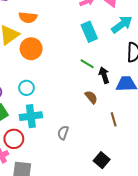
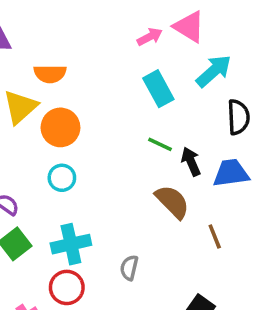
cyan circle: (26, 88) -> (62, 178), moved
brown semicircle: (91, 97) -> (172, 202), size x1.5
red circle: (14, 139) -> (67, 287), moved

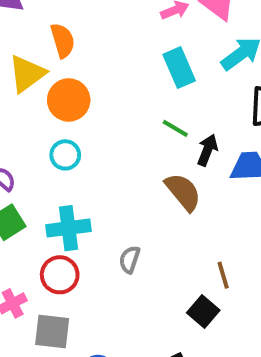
orange semicircle: (50, 74) -> (63, 40), turned -112
black arrow: (191, 162) -> (207, 150), turned 40
brown line: (215, 237) -> (223, 275), moved

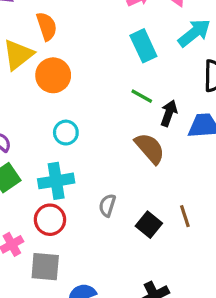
cyan circle: (65, 155) -> (66, 133), moved
black square: (203, 311) -> (149, 225), moved

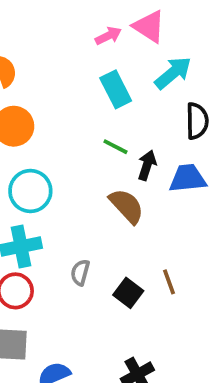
cyan circle: (66, 133) -> (30, 191), size x1.5

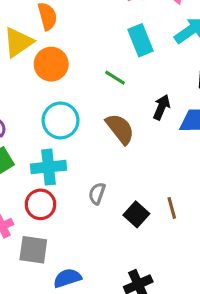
green line: (116, 147) -> (115, 78), moved
brown semicircle: (127, 206) -> (120, 129), moved

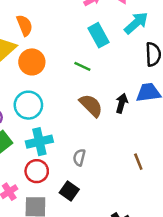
black arrow: (162, 107) -> (122, 103), moved
cyan circle: (61, 120) -> (28, 105), moved
black square: (136, 214) -> (69, 191), moved

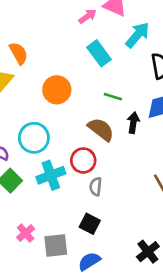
orange circle: (32, 62) -> (57, 90), moved
green line: (82, 66) -> (113, 97), moved
red circle: (37, 171) -> (83, 160), moved

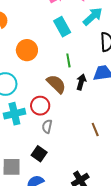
green line: (113, 97) -> (68, 60), turned 56

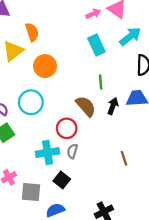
orange circle: (27, 50) -> (45, 66), moved
cyan cross: (14, 114) -> (48, 153), moved

